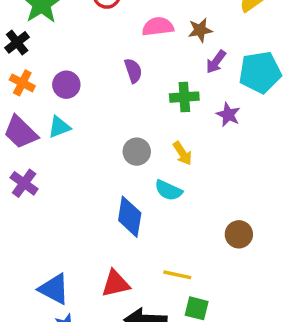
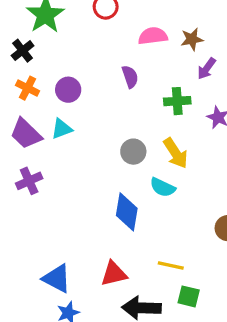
yellow arrow: (183, 153) -> (176, 153), size x1.4
purple cross: (24, 183) -> (29, 181), turned 30

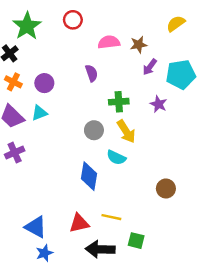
green cross: (177, 101) -> (119, 102), moved
yellow line: (171, 266) -> (111, 217), moved

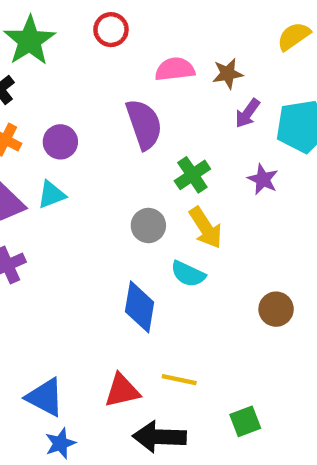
purple semicircle: (91, 73) -> (144, 124), size x1.6
green cross: (119, 102) -> (192, 175), turned -30
brown circle: (166, 189) -> (276, 309), moved
green square: (136, 241) -> (245, 421), moved, turned -35

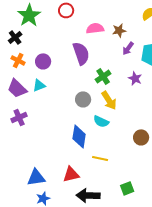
yellow line: (179, 380) -> (100, 158), moved
blue triangle: (45, 397) -> (36, 177), turned -36

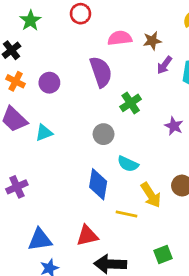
green star: (29, 15) -> (30, 20), size x0.7
purple star: (135, 78) -> (174, 126), moved
cyan triangle: (39, 85) -> (44, 133), moved
yellow arrow: (109, 100) -> (151, 195), moved
purple cross: (19, 117) -> (17, 187), moved

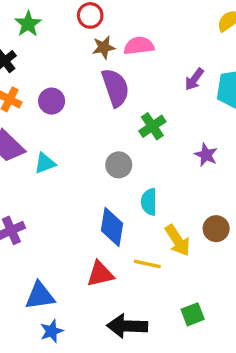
brown star: (152, 41) -> (104, 47), moved
cyan semicircle: (128, 164) -> (149, 202), turned 65
red triangle: (87, 236) -> (100, 274), moved

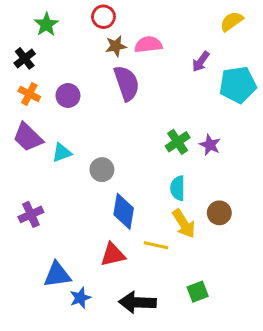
purple arrow: (194, 79) -> (201, 62), moved
green cross: (152, 126) -> (178, 142), moved
gray circle: (119, 165) -> (102, 170), moved
cyan semicircle: (149, 202) -> (178, 188), moved
blue star: (52, 331) -> (80, 298), moved

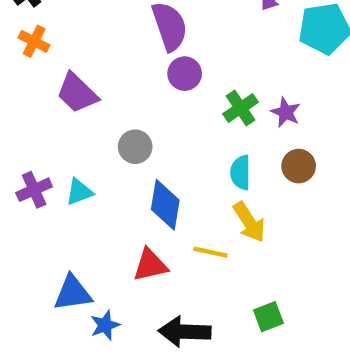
purple circle: (68, 95) -> (185, 74), moved
purple trapezoid: (28, 137) -> (77, 93), moved
cyan triangle: (62, 153) -> (79, 192), moved
brown circle: (219, 213) -> (299, 166), moved
purple cross: (31, 214) -> (34, 190), moved

